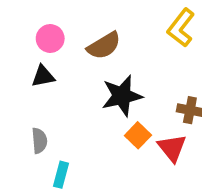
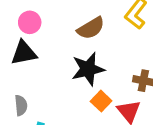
brown semicircle: (104, 46) -> (91, 28), moved
black triangle: (43, 76) -> (24, 53), size x1.4

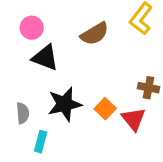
black triangle: (24, 53) -> (45, 58), moved, turned 32
black star: (88, 69) -> (65, 104), moved

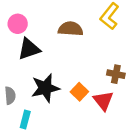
brown semicircle: (95, 34) -> (71, 29), turned -145
black triangle: (45, 58) -> (29, 49), turned -40

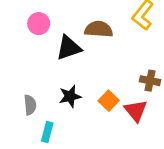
black triangle: (29, 49) -> (69, 48), moved
black star: (45, 88) -> (70, 96), size x0.7

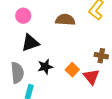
black triangle: (69, 48) -> (30, 43), moved
gray semicircle: (30, 105) -> (17, 73), size x1.5

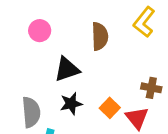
brown semicircle: (65, 20) -> (100, 36), turned 84
black triangle: (30, 43) -> (67, 69), moved

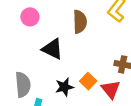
black triangle: (67, 69) -> (53, 49), turned 45
black star: (71, 104) -> (64, 87), moved

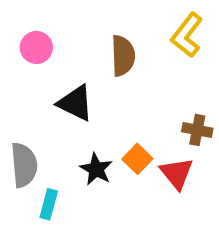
black star: (64, 87) -> (96, 169), turned -30

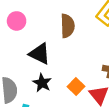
black star: (96, 169) -> (42, 83), moved

